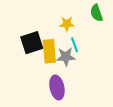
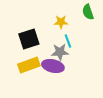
yellow rectangle: (49, 51) -> (29, 65), moved, turned 75
purple ellipse: (57, 87) -> (53, 66), moved, turned -65

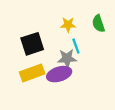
green semicircle: (88, 12) -> (98, 24), moved
purple ellipse: (53, 66) -> (59, 74), turned -30

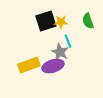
black square: (32, 44) -> (46, 21), moved
gray star: (67, 58) -> (60, 52), turned 30

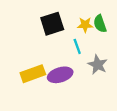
yellow star: (61, 22) -> (85, 25), moved
gray star: (60, 52) -> (98, 65), moved

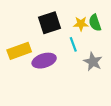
yellow rectangle: (33, 74) -> (19, 51), moved
purple ellipse: (60, 75) -> (44, 61), moved

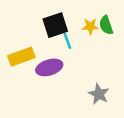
cyan line: (73, 44) -> (67, 41), moved
gray star: (93, 62) -> (99, 94), moved

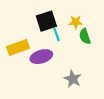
green semicircle: (106, 25) -> (85, 36), moved
gray star: (99, 94) -> (73, 79), moved

